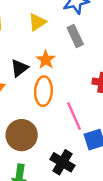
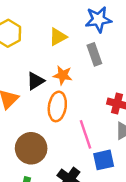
orange star: (46, 60) -> (63, 75), turned -30

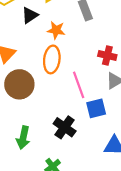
black triangle: (35, 81) -> (30, 15), moved
brown circle: (31, 148) -> (19, 84), moved

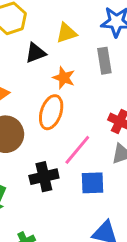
pink line: (79, 85) -> (77, 150), turned 48
black cross: (65, 127) -> (44, 177), moved, turned 30

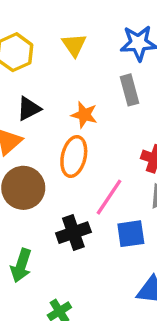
yellow triangle: (66, 33) -> (74, 45), moved, turned -40
black triangle: (36, 53) -> (29, 109), moved

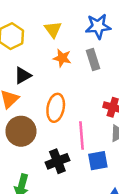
orange star: (84, 115) -> (62, 58), moved
pink line: (109, 197) -> (82, 135), turned -36

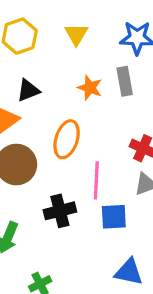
orange star: (62, 58) -> (90, 88), moved

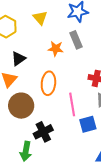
black cross: (60, 211) -> (43, 132), moved

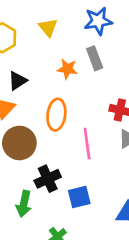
blue square: (88, 124) -> (79, 197), moved

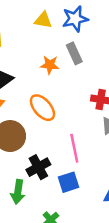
yellow triangle: (48, 27) -> (43, 20), moved, turned -36
orange ellipse: (56, 115) -> (42, 108), turned -44
pink line: (87, 144) -> (74, 148), moved

